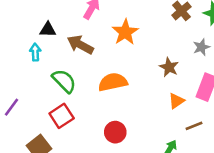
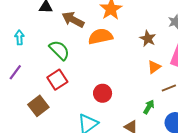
cyan arrow: (35, 52) -> (19, 37), moved
orange semicircle: (113, 82) -> (100, 36), moved

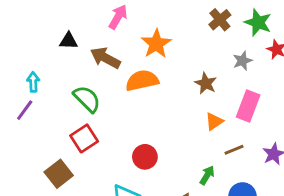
purple line: (15, 72) -> (25, 110), moved

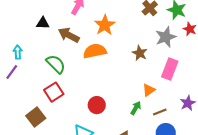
gray star: (242, 61) -> (166, 37), size x1.5
orange triangle: (214, 121) -> (149, 90), moved
brown line: (234, 150) -> (160, 112), moved
green arrow: (207, 175) -> (136, 108), moved

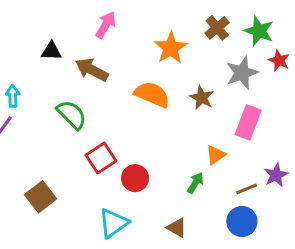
orange star: (105, 25) -> (171, 48), moved
orange semicircle: (95, 51) -> (152, 94), moved, turned 35
red square: (54, 92) -> (101, 158), moved
brown line: (160, 112) -> (247, 189), moved

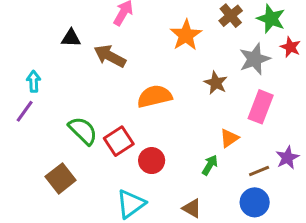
orange semicircle: (152, 94) -> (155, 96), moved, turned -36
green semicircle: (72, 115) -> (83, 131), moved

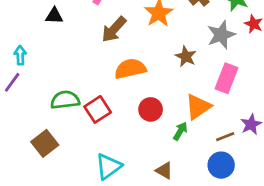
brown arrow: (110, 56) -> (114, 29), moved, turned -76
green semicircle: (83, 131) -> (65, 100), turned -52
orange triangle: (229, 138) -> (198, 107), size x1.5
red circle: (152, 161) -> (151, 109), moved

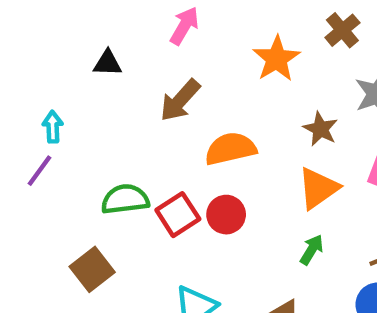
brown arrow: (114, 29) -> (180, 100), moved
orange triangle: (198, 107) -> (318, 188), moved
red circle: (151, 109) -> (226, 215), moved

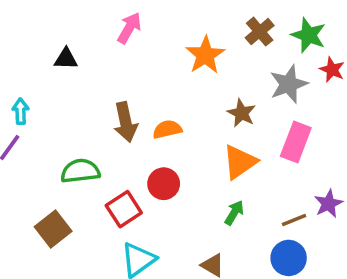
brown arrow: (180, 100) -> (126, 122), moved, turned -54
orange semicircle: (230, 149) -> (167, 129), size x0.7
red square: (178, 215) -> (124, 209), moved

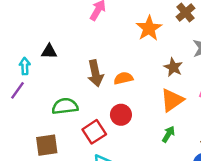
black triangle: (66, 59) -> (49, 51), moved
brown square: (53, 229) -> (47, 145), turned 30

